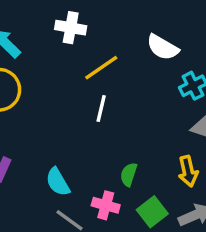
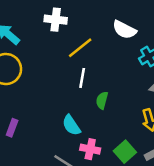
green semicircle: (129, 174) -> (102, 100), moved
cyan semicircle: (58, 182) -> (71, 125), moved

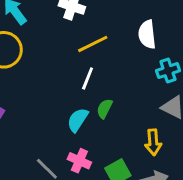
white semicircle: (124, 30) -> (147, 34), turned 45
cyan semicircle: (71, 125) -> (78, 120), moved, turned 55

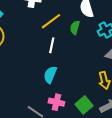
green semicircle: (105, 109) -> (75, 27), moved

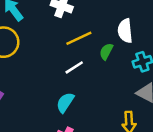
white line: (52, 45) -> (74, 67), turned 35

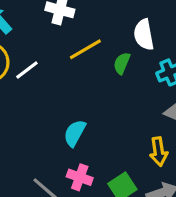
white line: (74, 67) -> (27, 70), moved

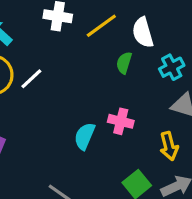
yellow line: (85, 49) -> (101, 26), moved
pink cross: (80, 177) -> (121, 121), moved

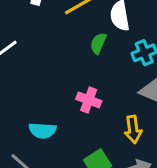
cyan semicircle: (85, 136) -> (43, 130), moved, turned -116

